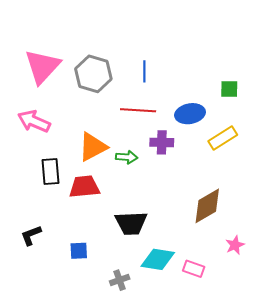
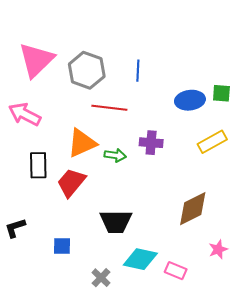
red line: (138, 110) -> (109, 108), moved
blue ellipse: (190, 114) -> (190, 100), moved
red trapezoid: (84, 187) -> (71, 182), turned -48
gray cross: (120, 280) -> (101, 278), turned -30

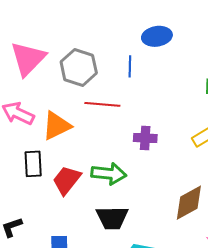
blue ellipse: (190, 100) -> (157, 36), moved
orange triangle: (82, 143) -> (57, 126), moved
green arrow: (115, 155) -> (109, 174), moved, size x1.6

